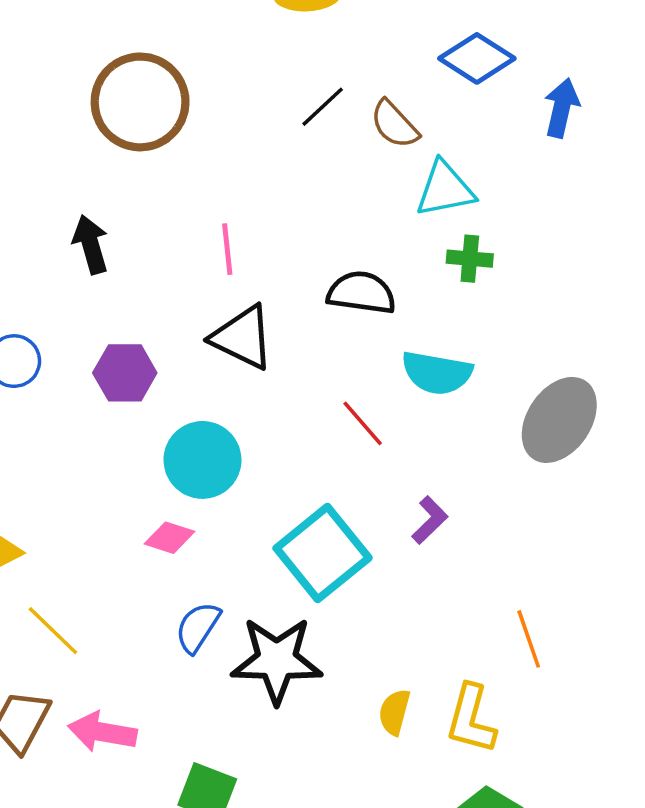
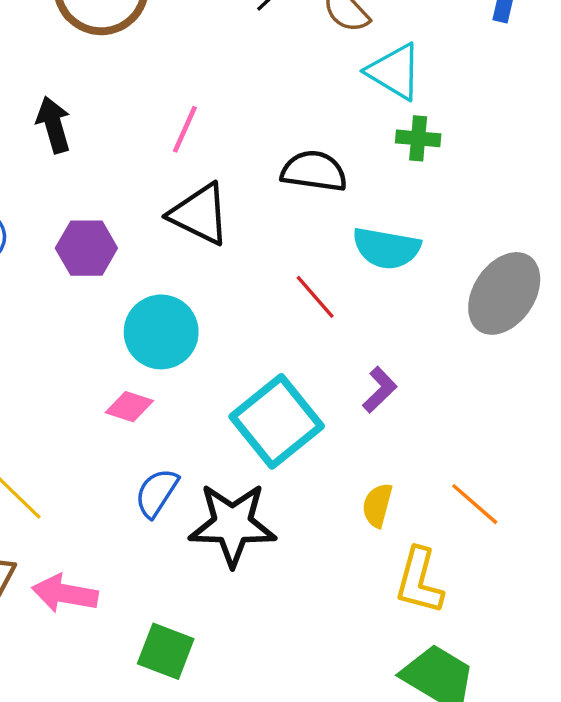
cyan triangle: (445, 189) -> (394, 72), turned 42
pink line: (227, 249) -> (185, 129), turned 30
orange line: (529, 639) -> (475, 504), turned -30
yellow semicircle: (394, 712) -> (377, 505), moved

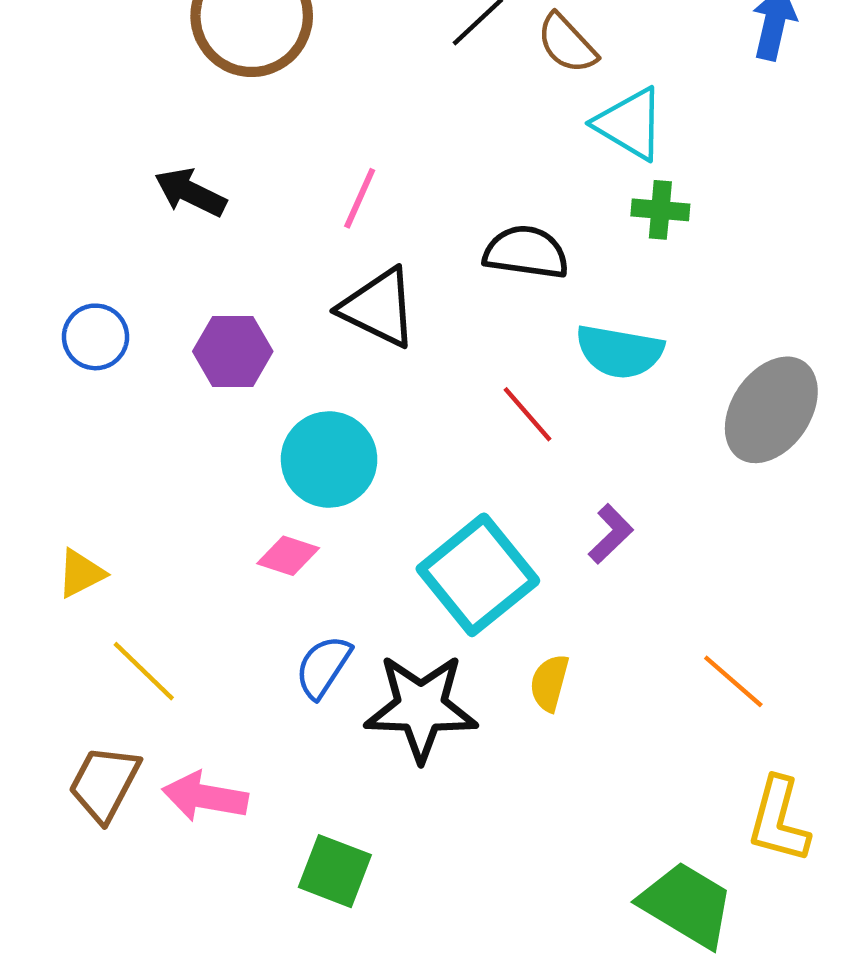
black arrow: (54, 125) -> (190, 192), turned -48
yellow semicircle: (377, 505) -> (549, 683), moved
yellow L-shape: (419, 581) -> (779, 820), moved

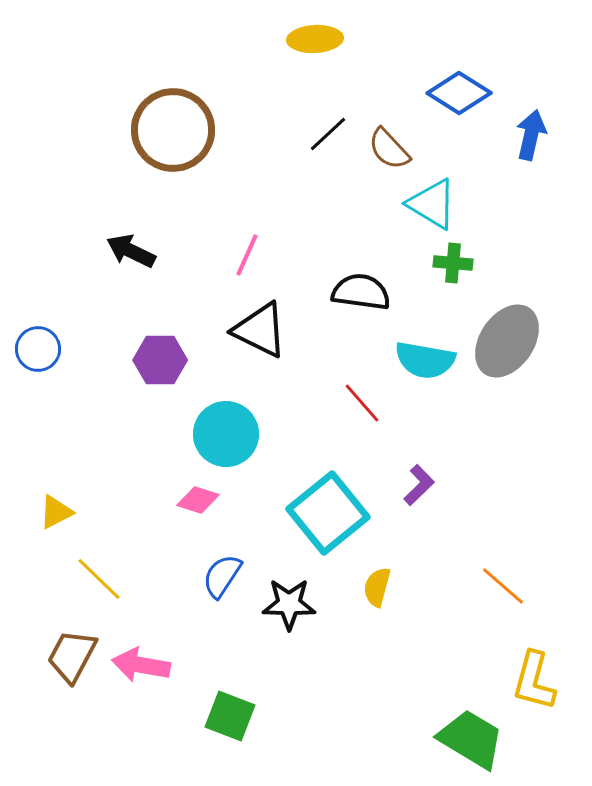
blue circle: (95, 337) -> (38, 349), moved
gray ellipse: (771, 410) -> (507, 341), moved
black star: (421, 708) -> (289, 604), size x0.7

